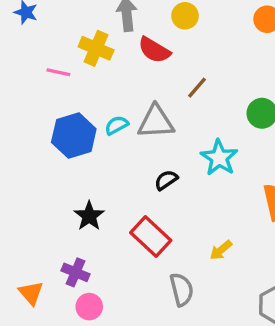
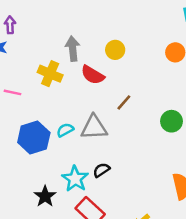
pink line: (58, 72) -> (13, 92), moved
cyan star: (219, 158) -> (75, 179), moved

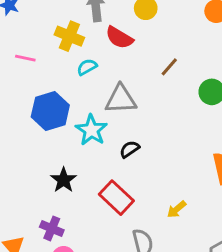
brown line: (124, 102) -> (169, 67), moved
cyan semicircle: (65, 130) -> (87, 67), moved
cyan star: (75, 179) -> (91, 130), moved

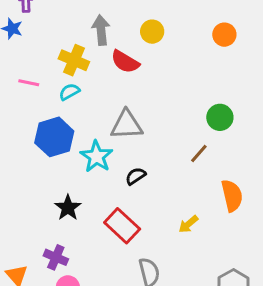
cyan semicircle: (87, 67) -> (69, 92), moved
brown line: (169, 67) -> (199, 153), moved
yellow arrow: (177, 209) -> (188, 224), moved

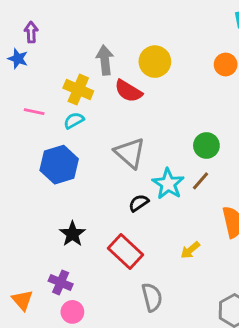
yellow circle: (152, 32) -> (155, 62), size x1.4
green circle: (220, 117) -> (206, 146), moved
gray triangle: (127, 125) -> (130, 153), turned 44
cyan star: (96, 156) -> (168, 184), moved

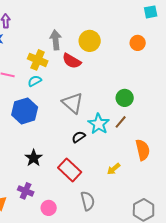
pink circle: (72, 312) -> (49, 208), moved

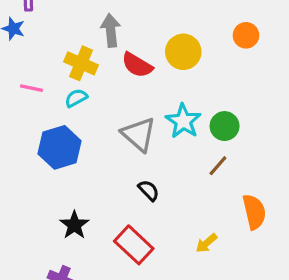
yellow circle: (90, 41) -> (183, 52), moved
cyan star: (99, 124) -> (183, 121), moved
black semicircle: (79, 137) -> (149, 190), turned 80

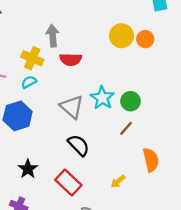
yellow circle: (183, 52) -> (121, 36), moved
red semicircle: (137, 65) -> (71, 59), turned -30
black semicircle: (149, 190) -> (79, 145), size x1.5

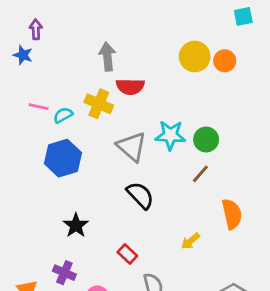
yellow cross: (32, 58) -> (99, 104), moved
cyan semicircle: (29, 82) -> (63, 115), moved
cyan star: (102, 98) -> (170, 135), turned -30
red rectangle: (68, 182) -> (127, 254), moved, size x0.6

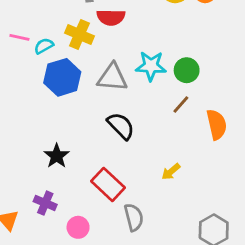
gray triangle: (132, 147) -> (112, 77), turned -36
blue hexagon: (63, 158) -> (62, 77), moved
orange semicircle: (232, 214) -> (217, 124), moved
red rectangle: (127, 254) -> (108, 184), size x1.6

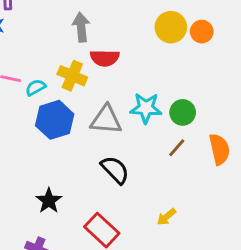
orange semicircle: (217, 124) -> (219, 149), moved

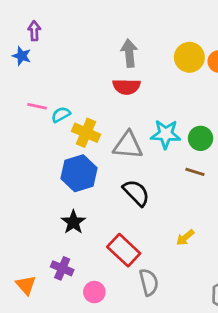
gray arrow: (81, 27) -> (129, 53), moved
yellow cross: (72, 76) -> (86, 133), moved
blue hexagon: (55, 120) -> (79, 173), moved
brown line: (177, 148) -> (195, 172), turned 66

